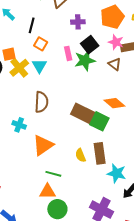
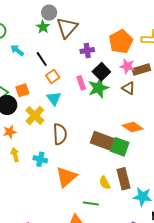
black line: (32, 25) -> (42, 59), turned -42
orange square: (41, 44) -> (53, 76), turned 32
yellow cross: (19, 68) -> (35, 115), moved
green line: (53, 174) -> (91, 204), moved

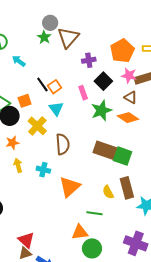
black line: (42, 59) -> (42, 85), moved
green star: (98, 88) -> (101, 110), moved
orange diamond: (133, 127) -> (128, 118), moved

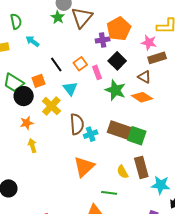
orange pentagon: (122, 51) -> (119, 29), moved
pink star: (129, 75) -> (149, 43), moved
orange square: (55, 87) -> (80, 64), moved
green star: (101, 110) -> (115, 90), turned -30
cyan cross: (43, 170) -> (91, 134), moved, turned -32

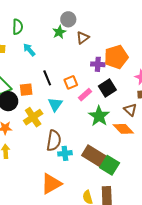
brown triangle: (82, 17) -> (83, 38), size x0.6
pink rectangle: (97, 72) -> (85, 95), turned 56

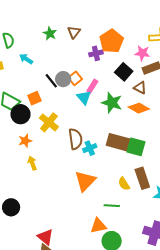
gray circle: (68, 19) -> (63, 79), moved
black square: (107, 88) -> (124, 72), moved
cyan triangle: (55, 104) -> (84, 97), moved

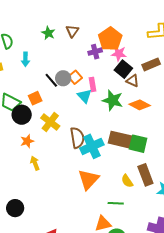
pink star: (142, 53) -> (119, 54), moved
cyan arrow: (26, 59) -> (25, 59), turned -120
pink rectangle: (92, 86) -> (93, 84), turned -40
brown triangle: (140, 88) -> (133, 81), moved
cyan cross: (90, 148) -> (92, 146), size x1.6

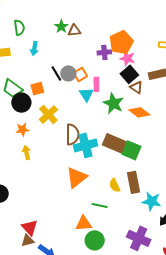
brown triangle: (72, 31) -> (74, 30), moved, turned 40

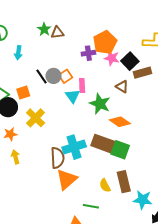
black square: (129, 74) -> (130, 61), moved
orange diamond: (139, 112) -> (120, 122), moved
brown semicircle: (72, 134) -> (58, 158), moved

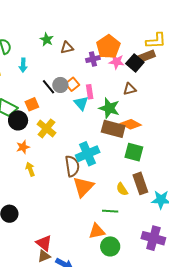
brown triangle: (57, 33) -> (67, 48), moved
brown rectangle: (142, 73) -> (146, 56), moved
brown triangle: (122, 87) -> (130, 89), turned -40
brown rectangle: (103, 144) -> (113, 129), moved

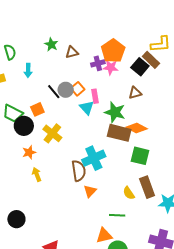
brown rectangle: (146, 56) -> (151, 60), turned 66
pink star: (117, 62) -> (111, 67), moved
orange triangle: (83, 187) -> (90, 191), size x0.6

